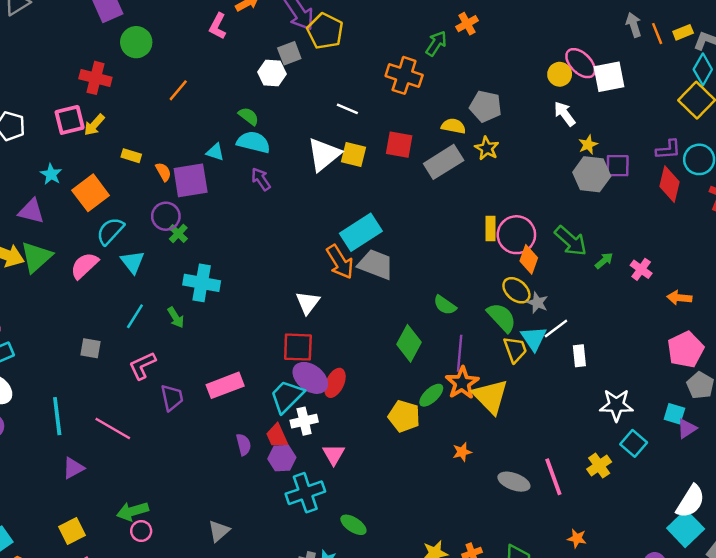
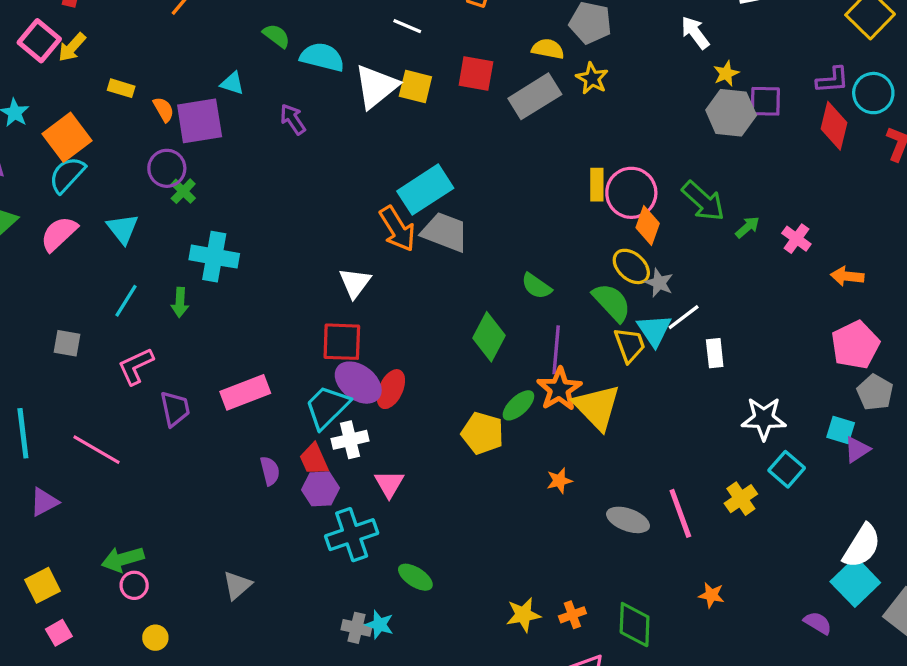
pink square: (70, 120) -> (39, 41), turned -36
cyan semicircle: (253, 142) -> (322, 57), moved
cyan semicircle: (110, 231) -> (67, 175), moved
green arrow: (176, 317) -> (180, 302), turned 35

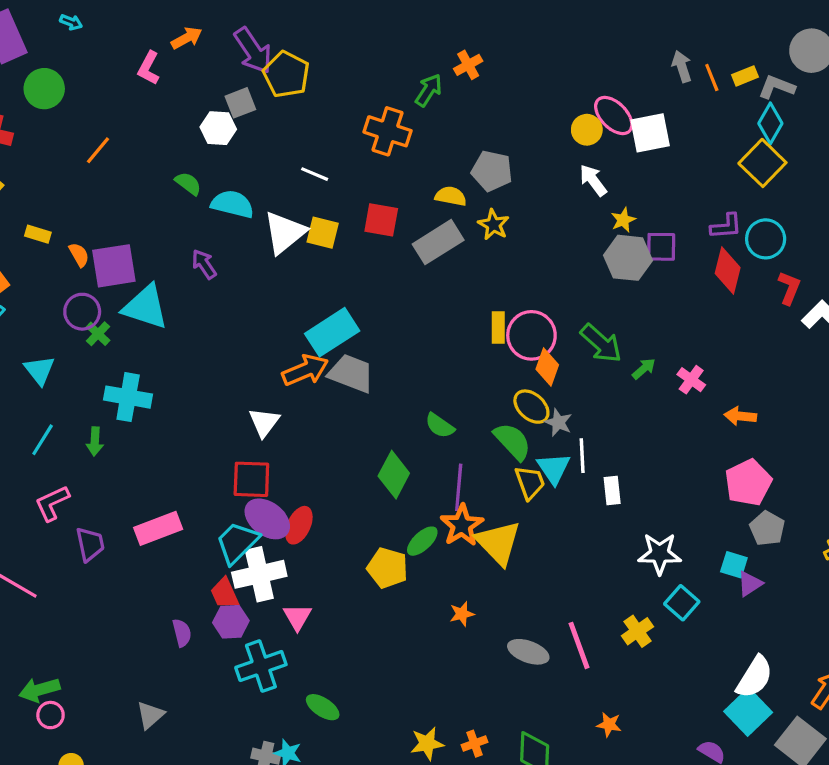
cyan triangle: (232, 83) -> (145, 307), moved, size x2.0
orange arrow: (397, 229) -> (305, 370), turned -81
white line: (684, 317) -> (582, 456), turned -56
white cross: (350, 440) -> (259, 574), size x1.5
purple semicircle: (270, 471) -> (182, 633), moved

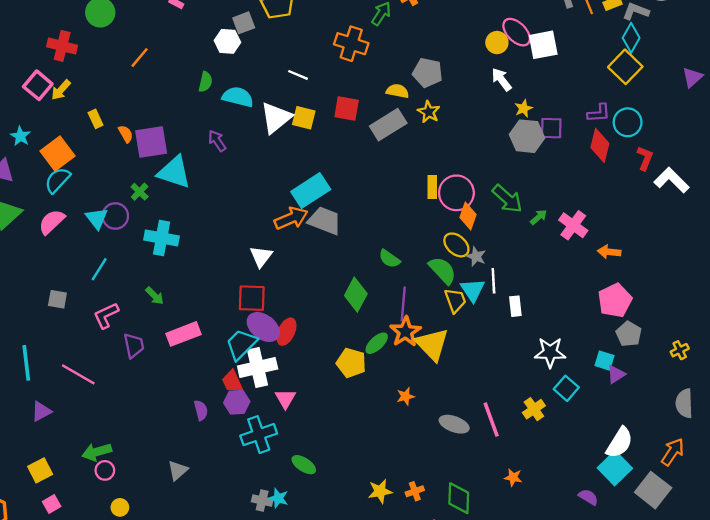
green semicircle: (188, 184) -> (205, 82), turned 66
yellow rectangle: (38, 234) -> (96, 119), turned 48
purple circle: (82, 312) -> (115, 216), moved
pink cross: (691, 380) -> (573, 225), size x1.4
green arrow: (95, 441) -> (155, 296), moved, turned -48

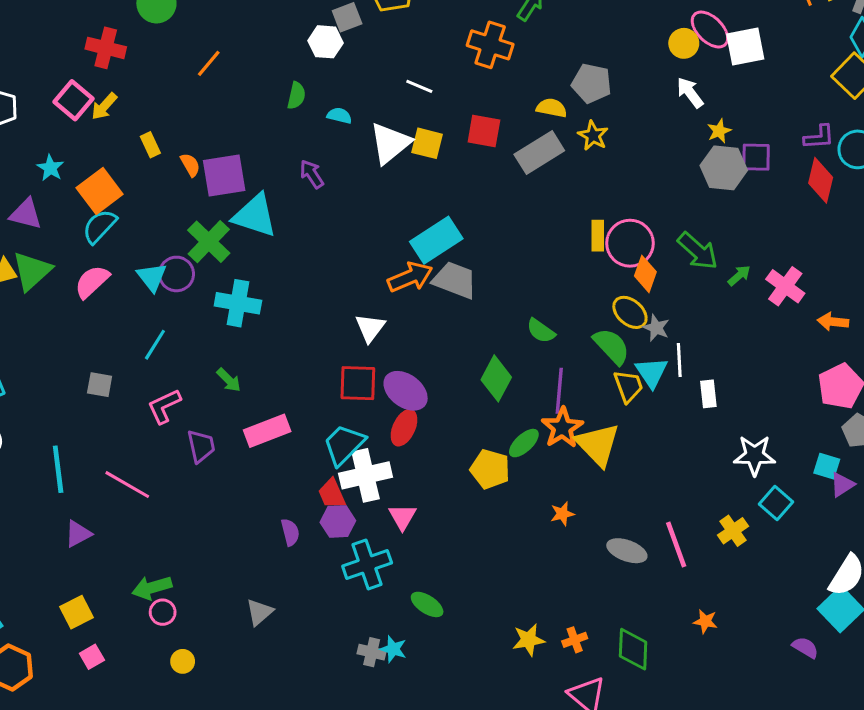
cyan semicircle: (238, 97) -> (339, 116), size x0.6
green cross: (140, 192) -> (209, 242), size x1.8
purple ellipse: (263, 327) -> (406, 391), moved

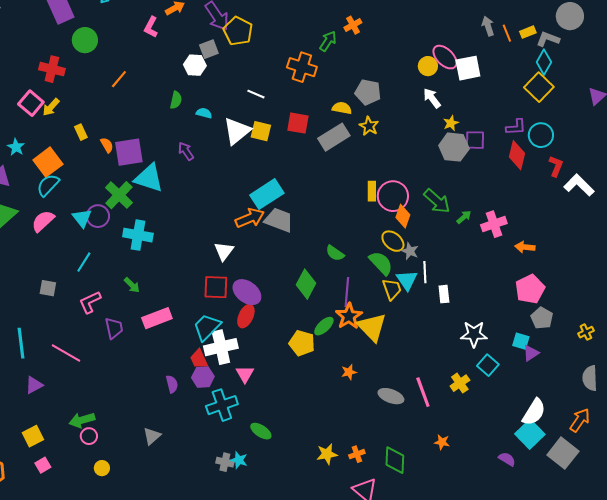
pink cross: (785, 286) -> (494, 224), turned 35

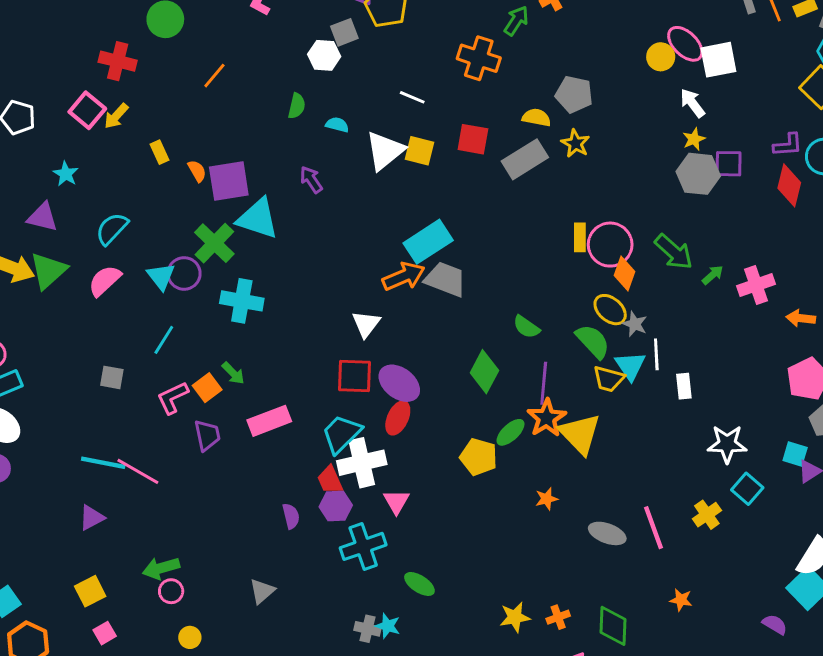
white arrow: (432, 98) -> (692, 103), moved
orange square: (48, 162) -> (207, 388), moved, size x0.7
yellow trapezoid: (392, 289) -> (609, 379), turned 125
cyan line: (21, 343) -> (103, 463), moved, turned -72

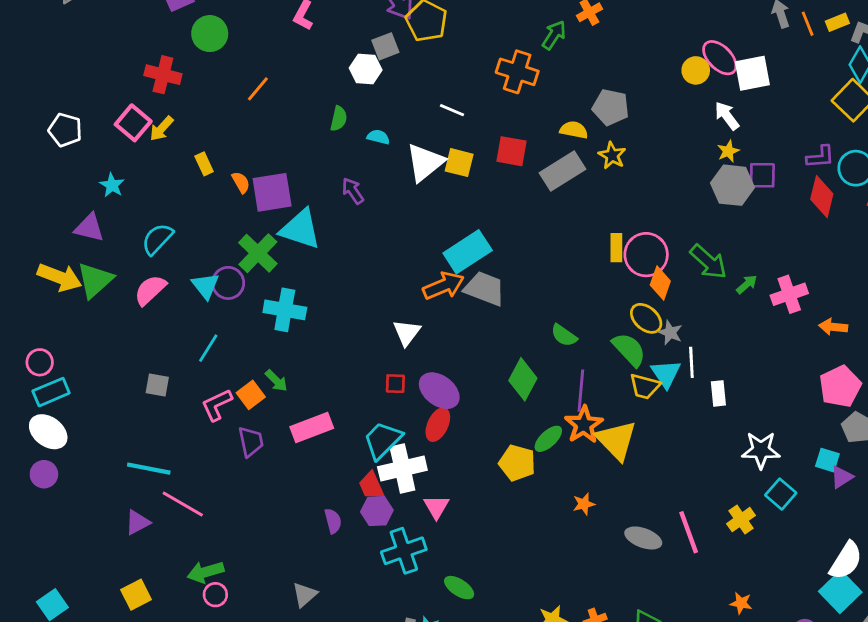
red square: (354, 376) -> (395, 384), size x0.6
pink line: (138, 471) -> (183, 504), moved
orange star: (681, 600) -> (741, 603), moved

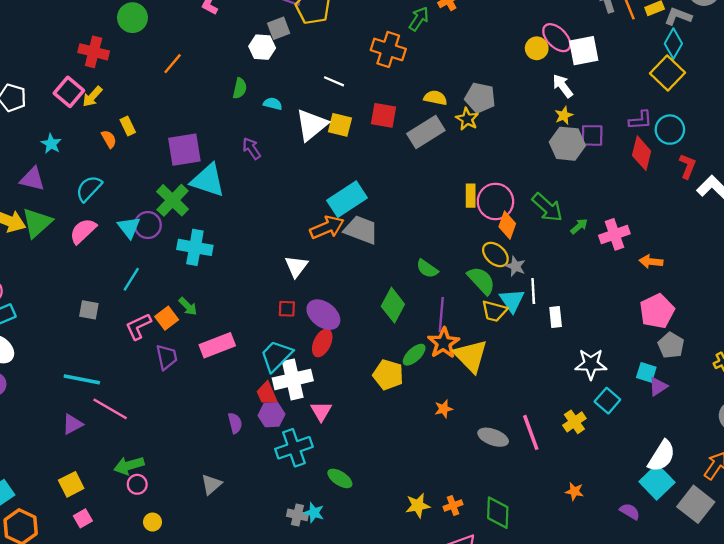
gray pentagon: (611, 107) -> (480, 98), moved
orange semicircle: (241, 182) -> (109, 139), moved

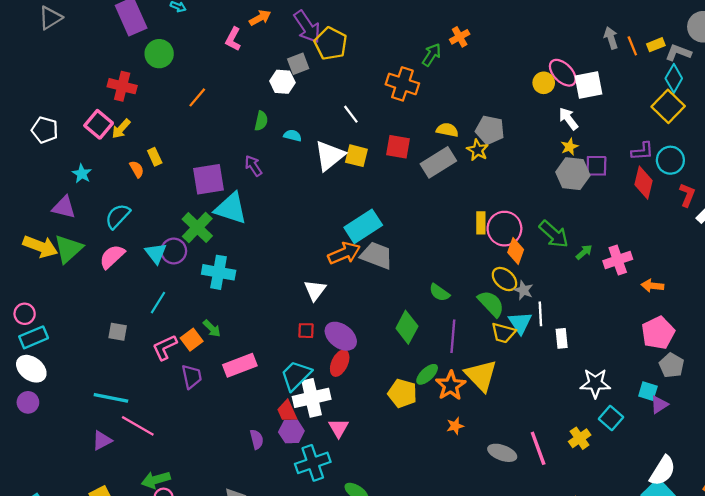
white line: (334, 81) -> (351, 114), turned 30
purple arrow: (252, 148) -> (253, 166), moved
orange star: (444, 343) -> (451, 386), moved

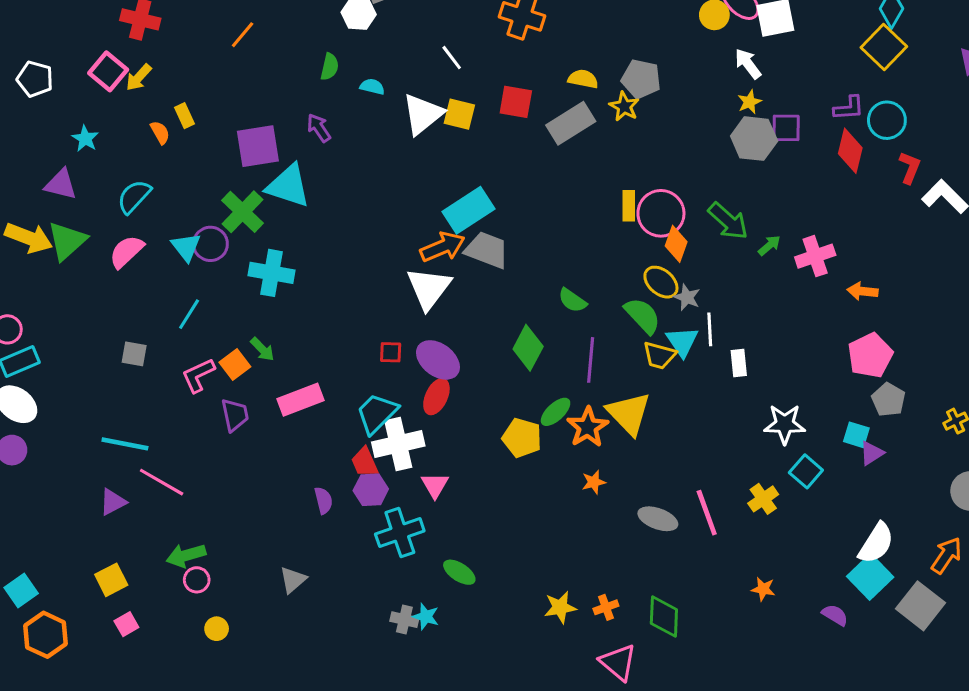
white triangle: (315, 290) -> (429, 288), moved, size x1.5

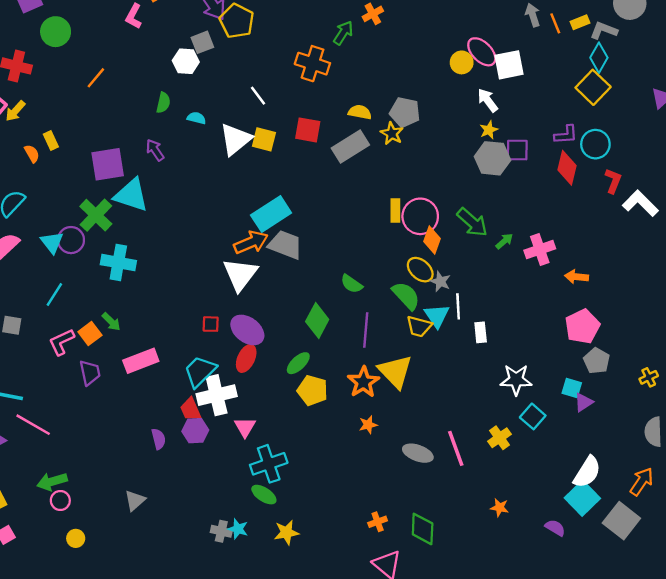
green ellipse: (556, 412) -> (298, 363), moved
cyan cross: (400, 532) -> (269, 464), moved
yellow star: (560, 607) -> (286, 532), moved

